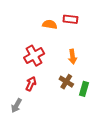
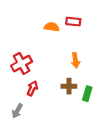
red cross: (34, 56) -> (22, 64), moved
brown cross: (66, 82) -> (69, 86), turned -32

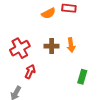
orange semicircle: (52, 27) -> (48, 13), turned 144
brown cross: (69, 86) -> (52, 46), moved

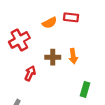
red cross: (20, 48) -> (19, 40), moved
red arrow: (30, 72) -> (30, 73), moved

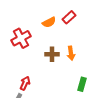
red rectangle: (71, 17) -> (69, 17), turned -48
red arrow: (30, 73) -> (25, 83), moved

